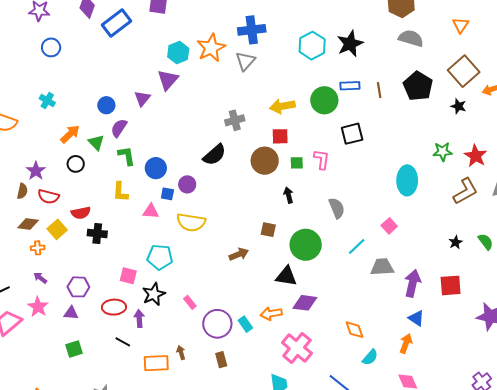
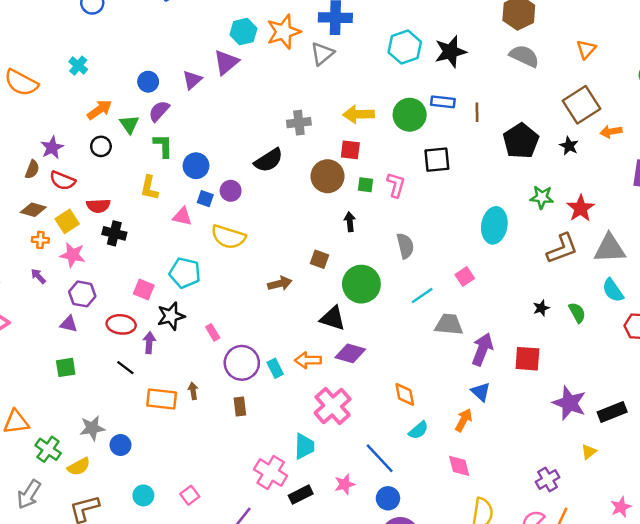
black pentagon: (418, 86) -> (521, 141), moved
pink star: (38, 307) -> (73, 255), moved, turned -30

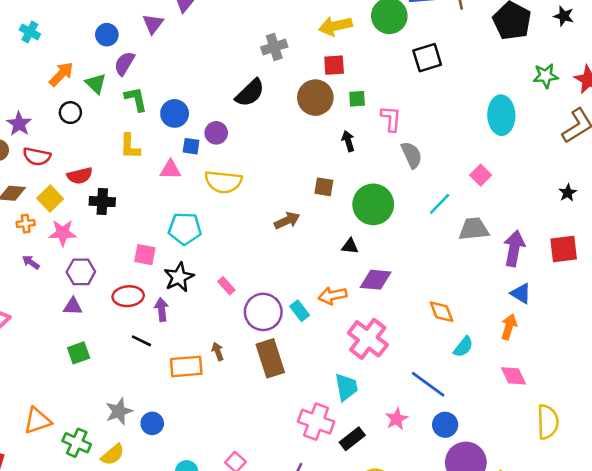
pink L-shape: (396, 185) -> (391, 119), moved
black triangle: (333, 318) -> (350, 246), size x0.6
brown rectangle: (240, 406) -> (270, 358), size x1.8

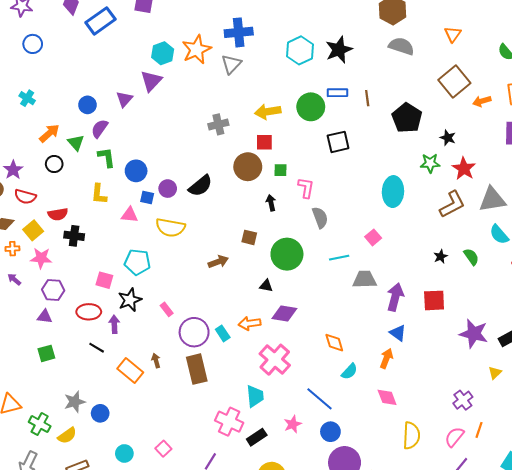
black star: (564, 16) -> (448, 138), moved
black semicircle: (250, 93) -> (200, 186), moved
cyan line: (440, 204) -> (339, 258), turned 30
orange rectangle: (186, 366) -> (130, 371), turned 40

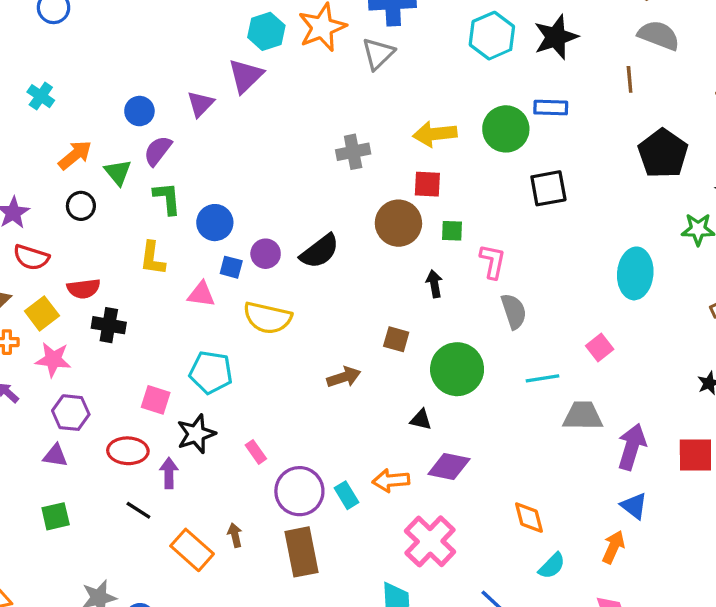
brown line: (367, 98) -> (630, 79), moved

